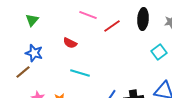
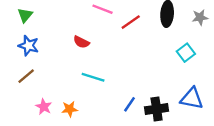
green triangle: (32, 20) -> (25, 15), moved
blue star: (34, 53) -> (28, 46), moved

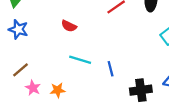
brown line: (26, 76) -> (21, 70), moved
blue line: (130, 104) -> (111, 69), moved, turned -48

